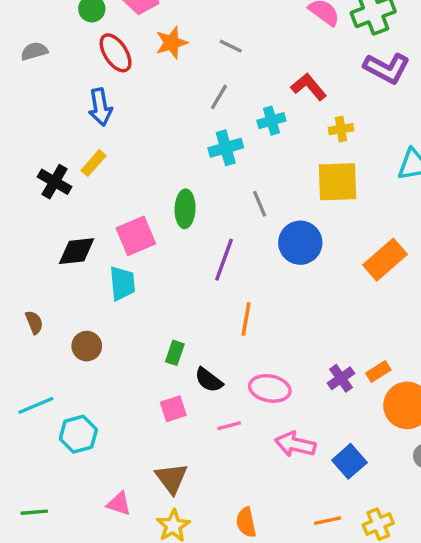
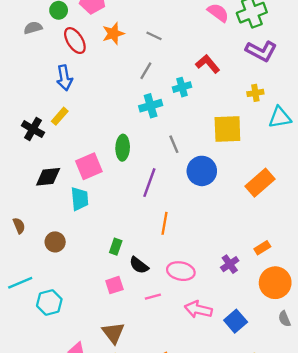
gray semicircle: (34, 51) -> (33, 28), moved
yellow cross: (341, 129) -> (255, 93), moved
orange rectangle: (378, 371) -> (262, 248), moved

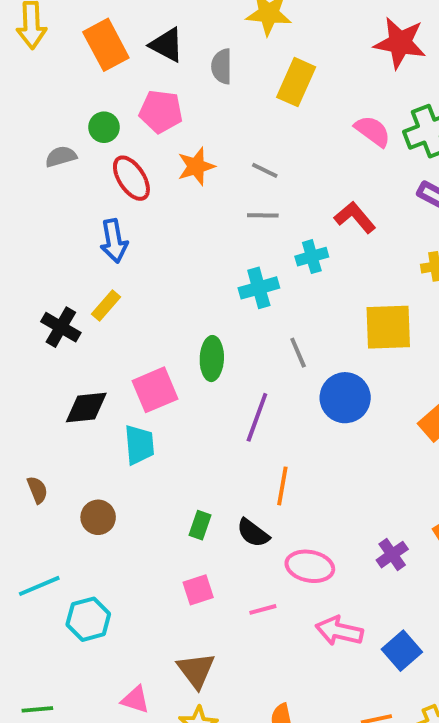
gray line: (146, 71) -> (263, 215), moved, turned 60
black semicircle: (139, 265) -> (253, 533), moved

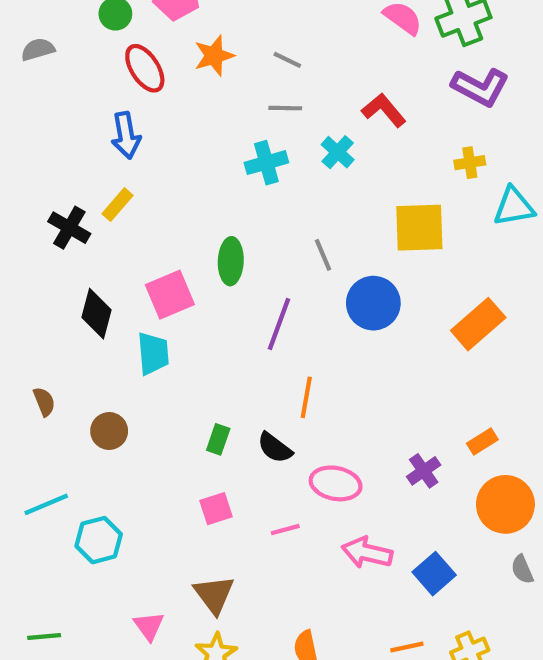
gray semicircle: (61, 157) -> (38, 49), moved
cyan cross: (312, 257) -> (338, 152), turned -32
cyan cross: (259, 288) -> (266, 163), moved
black diamond: (86, 408) -> (97, 314), turned -69
pink triangle: (135, 700) -> (149, 626), turned 36

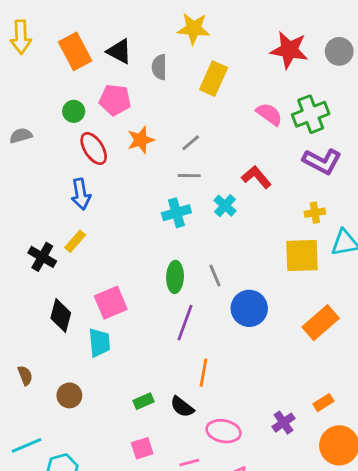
gray line: (287, 60) -> (191, 143), turned -66
yellow square: (419, 228) -> (302, 256), moved
green ellipse: (231, 261) -> (175, 277), moved
green rectangle: (218, 439) -> (144, 401), turned 48

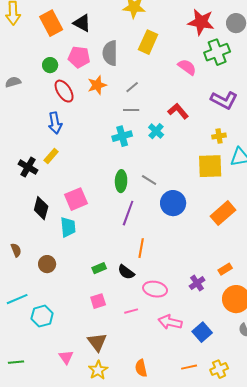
gray semicircle: (159, 67) -> (110, 53), moved, size x1.4
green cross: (311, 114) -> (217, 52), moved
gray line: (215, 276) -> (149, 180), turned -35

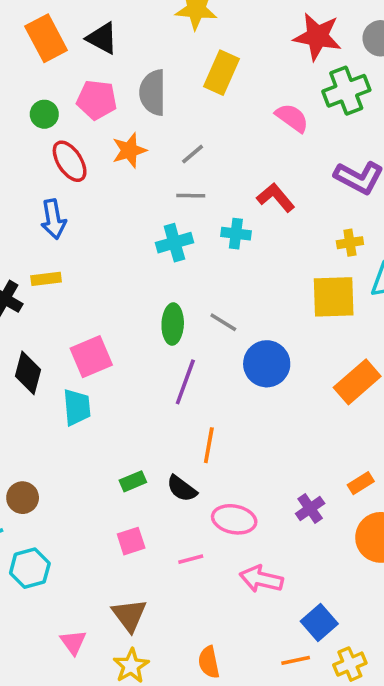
cyan cross: (156, 131) -> (236, 234), turned -35
yellow rectangle: (51, 156) -> (46, 279), turned 42
brown circle: (47, 264) -> (23, 498), moved
blue square: (202, 332) -> (319, 622), moved

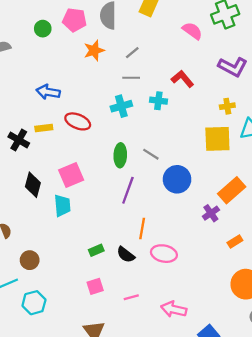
red ellipse: (70, 161) -> (78, 121), moved, turned -35
blue arrow: (53, 219) -> (48, 92), turned 110
orange rectangle: (361, 483) -> (235, 242), moved
purple cross: (310, 508) -> (211, 213), moved
pink ellipse: (234, 519) -> (164, 254), moved

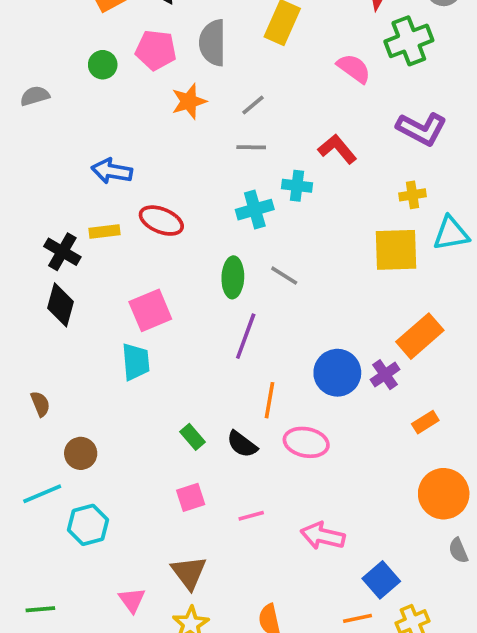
cyan cross: (121, 106) -> (255, 210), moved
blue circle: (177, 179) -> (337, 373), moved
black diamond: (33, 185) -> (61, 305), moved
green rectangle: (96, 250) -> (193, 437), turned 72

